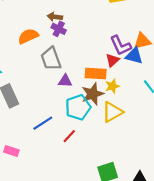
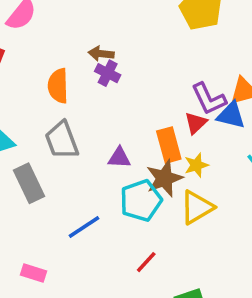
orange semicircle: (28, 36) -> (58, 86), turned -66
gray trapezoid: (51, 59) -> (62, 140), moved
orange rectangle: (96, 74) -> (169, 145), turned 72
red line: (69, 136) -> (146, 262), moved

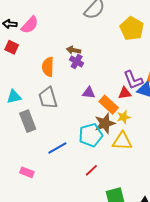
red triangle: (196, 123) -> (125, 93), turned 32
orange rectangle: (169, 145) -> (109, 105), turned -36
purple triangle: (119, 158) -> (89, 93), moved
yellow triangle: (197, 207) -> (122, 141), turned 30

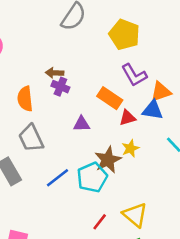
purple L-shape: (133, 80) -> (134, 75), moved
orange rectangle: (109, 105) -> (110, 98), moved
yellow triangle: (122, 141) -> (135, 215), moved, turned 45
blue line: (57, 148) -> (57, 178), moved

